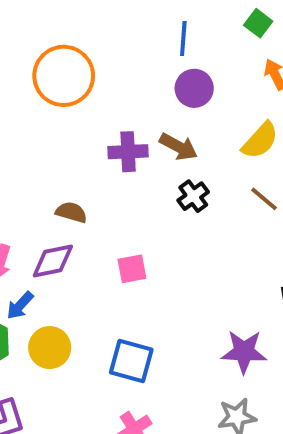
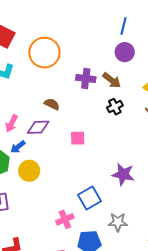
orange circle: (64, 76) -> (44, 53), moved
purple star: (244, 352) -> (123, 174), moved
blue square: (131, 361) -> (89, 198), moved, turned 35

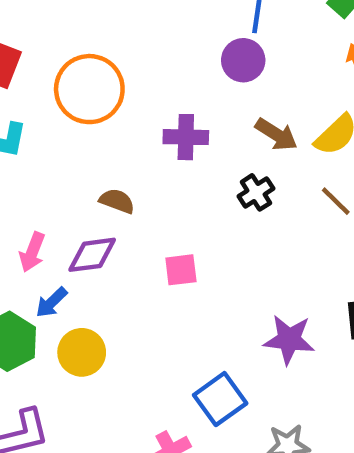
purple circle: (125, 52) -> (243, 60), moved
brown arrow: (112, 80) -> (276, 134), moved

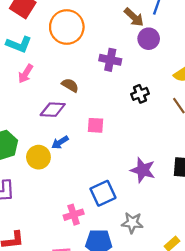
purple circle: (243, 60) -> (149, 39), moved
brown arrow: (276, 134) -> (134, 17), moved
pink arrow: (32, 252) -> (26, 74), moved
blue arrow: (51, 302) -> (60, 142), moved

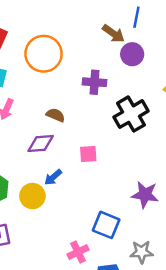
black cross: (140, 94) -> (131, 114), size x1.8
blue square: (103, 193) -> (106, 225), turned -35

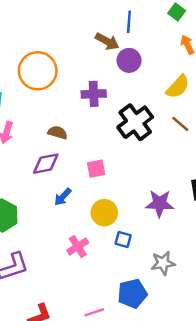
yellow circle: (32, 196) -> (104, 213), moved
blue square: (106, 225) -> (123, 240), size x0.6
pink cross: (78, 252) -> (78, 247), moved

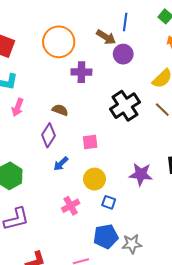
orange circle: (38, 71) -> (59, 42), moved
purple cross: (94, 94) -> (81, 72), moved
purple diamond: (46, 164) -> (49, 135), turned -50
gray star: (163, 263) -> (132, 244), moved
blue pentagon: (132, 294) -> (106, 237), moved

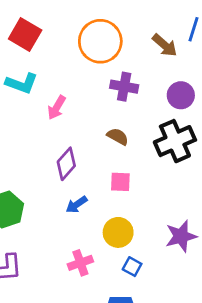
purple circle: (123, 54) -> (181, 95), moved
pink arrow: (18, 107) -> (57, 108), moved
brown semicircle: (60, 110) -> (118, 137), moved
purple star: (141, 174) -> (181, 236), turned -30

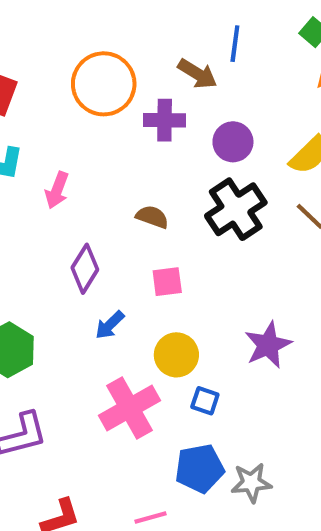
purple cross: (124, 87) -> (165, 120), moved
pink cross: (80, 263) -> (130, 408), size x1.6

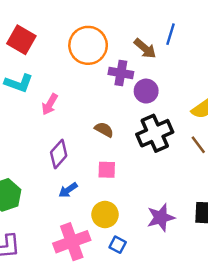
purple circle: (233, 142) -> (146, 91), moved

